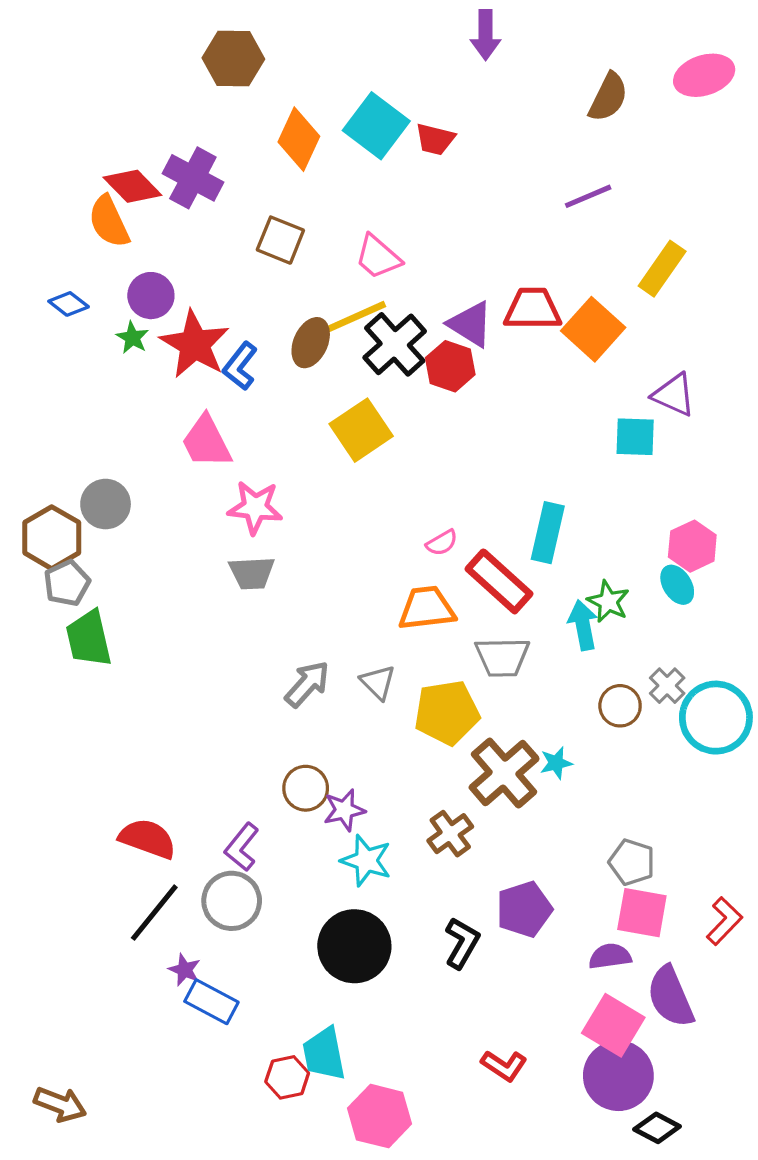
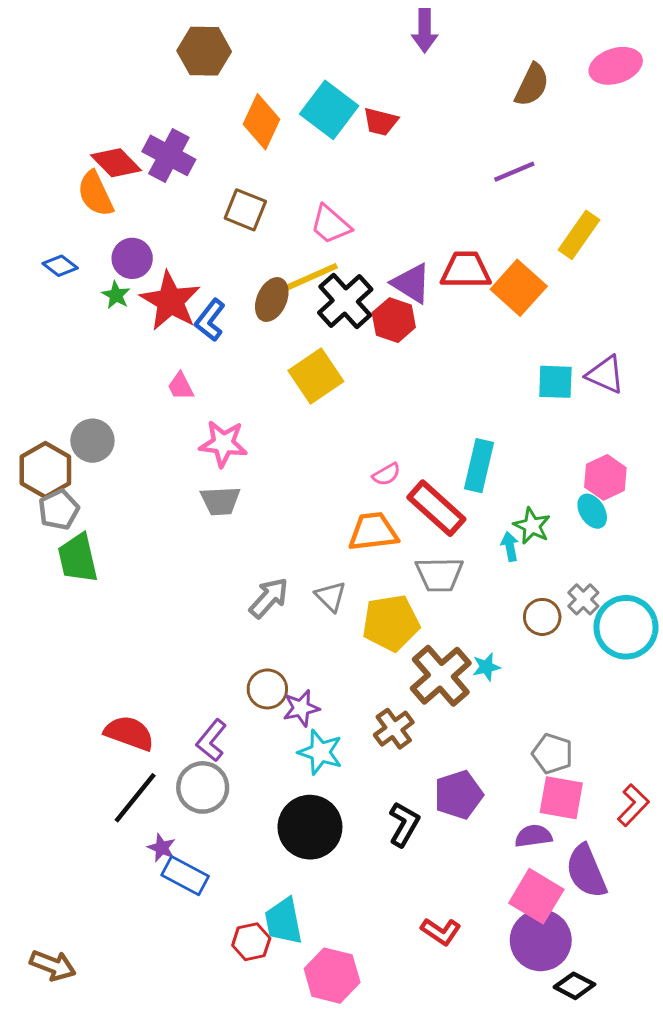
purple triangle: (674, 395) -> (605, 374), moved
pink trapezoid: (206, 442) -> (181, 386), size x0.6
cyan arrow: (583, 625) -> (510, 546), size x0.7

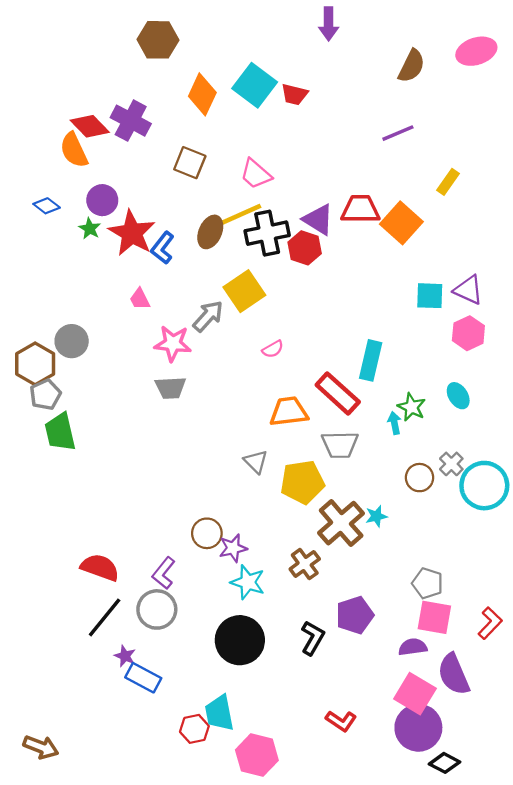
yellow rectangle: (579, 235) -> (448, 182), size x0.7
black cross: (345, 301) -> (267, 233), turned 30
pink semicircle: (386, 474) -> (273, 349), moved
pink hexagon: (605, 477) -> (468, 333), moved
gray arrow: (269, 598) -> (208, 316), moved

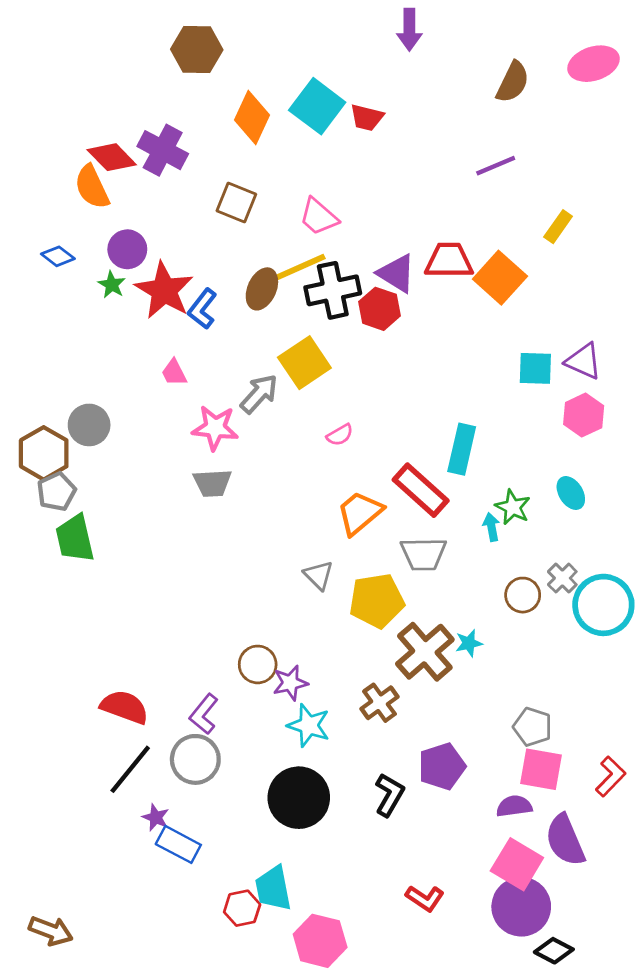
orange trapezoid: (289, 412) -> (360, 513), turned -33

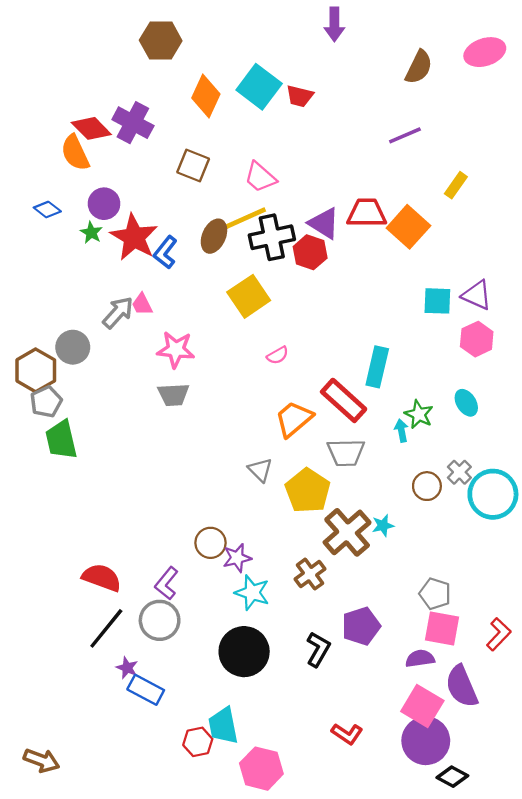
gray arrow: (259, 394) -> (118, 312), moved
yellow pentagon: (377, 601) -> (308, 491), turned -30

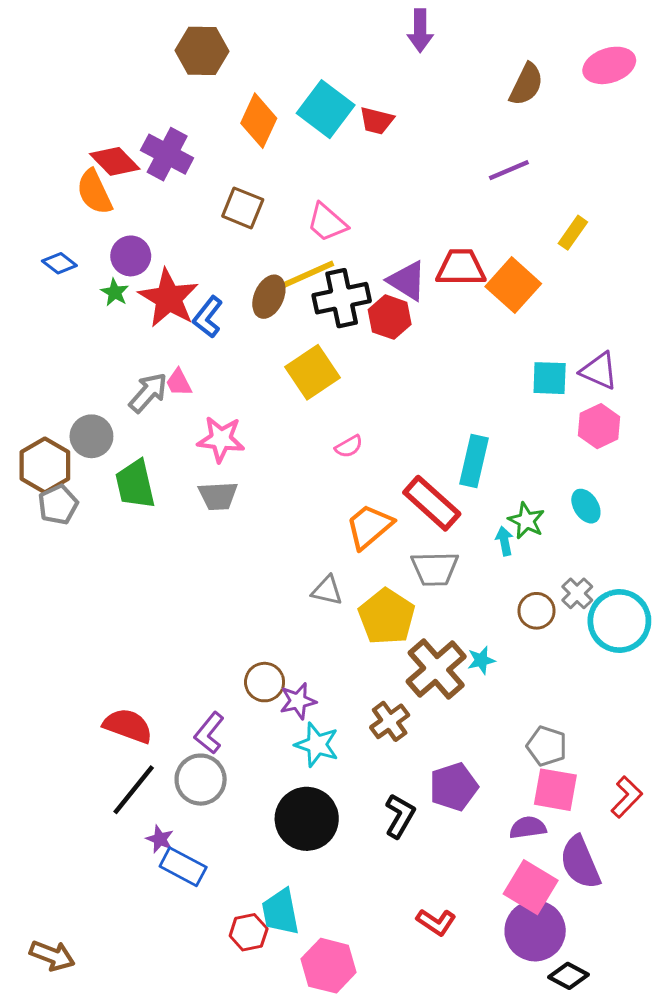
green trapezoid: (61, 440) -> (135, 484), moved
gray triangle: (260, 470) -> (327, 590), turned -32

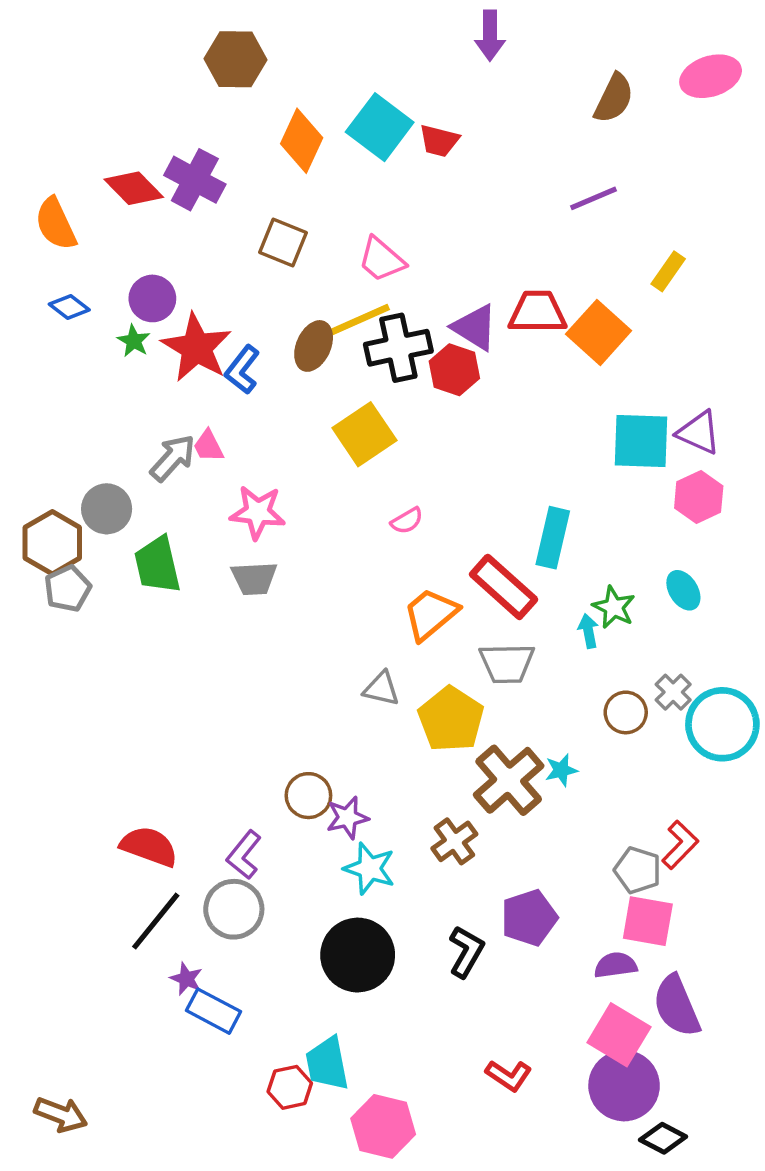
orange semicircle: (94, 192) -> (56, 224), moved
cyan square: (550, 378) -> (641, 441), size x1.4
red L-shape: (627, 797) -> (680, 845), moved

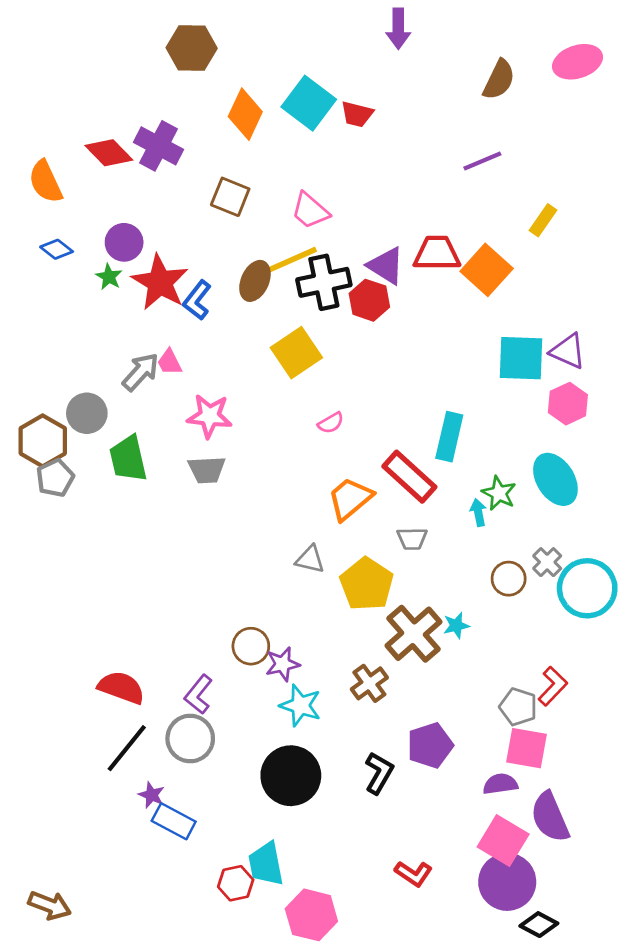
cyan ellipse: (683, 590) -> (555, 479), size x1.6
gray trapezoid: (507, 663) -> (412, 539), size x0.7

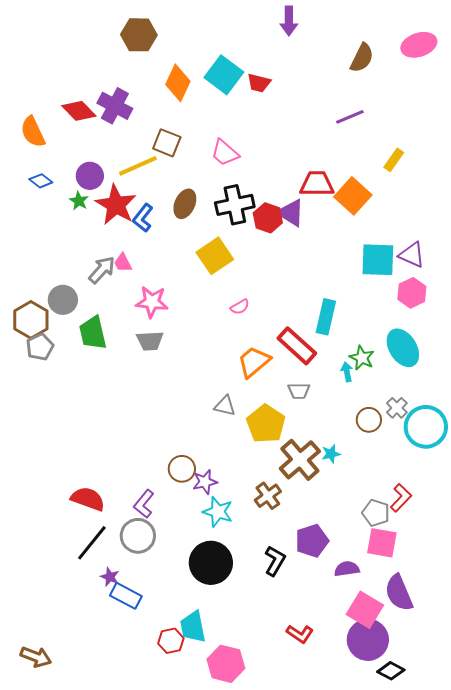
yellow line: (291, 260) -> (138, 166), moved
purple triangle: (386, 266) -> (291, 213), moved
purple semicircle: (500, 784) -> (347, 569), moved

